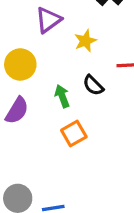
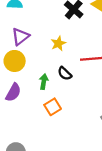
purple triangle: (48, 20) -> (20, 37), moved
green arrow: (62, 96) -> (44, 82), turned 32

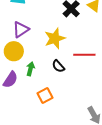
yellow star: (58, 43) -> (55, 38), size x1.5
green arrow: (44, 82) -> (30, 69), moved

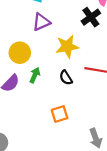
purple triangle: (21, 29) -> (41, 22), moved
orange square: (45, 96) -> (60, 114), moved

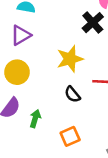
purple triangle: (41, 22) -> (21, 35), moved
green arrow: (35, 75) -> (35, 119), moved

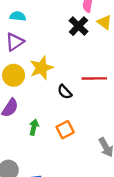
yellow star: (70, 59) -> (41, 68), moved
green arrow: (35, 119) -> (34, 127), moved

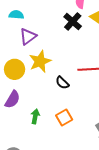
purple triangle: (15, 42) -> (28, 36), moved

